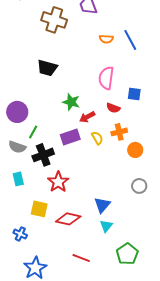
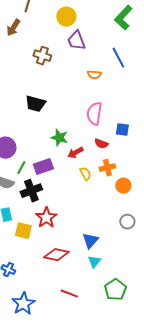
brown cross: (54, 20) -> (42, 56), size x0.7
blue line: (130, 40) -> (118, 58), moved
purple rectangle: (70, 137) -> (43, 167), moved
yellow square: (39, 209) -> (23, 231), moved

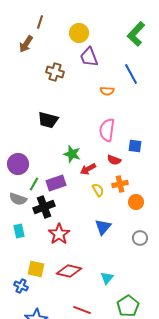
yellow square: (23, 231) -> (36, 269), moved
blue triangle: (90, 241) -> (103, 227), moved

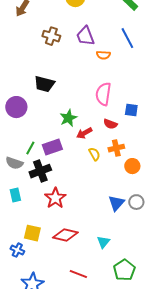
purple trapezoid: (89, 57) -> (85, 36), moved
green star: (72, 154) -> (68, 118), turned 30
purple circle: (18, 164) -> (16, 107), moved
blue triangle: (103, 227) -> (116, 203), moved

